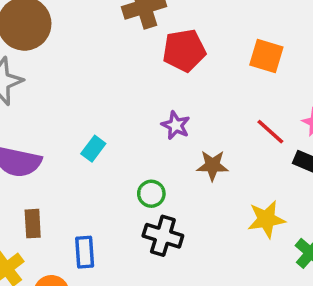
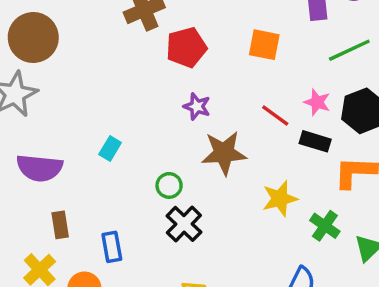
purple star: (176, 125) -> (197, 106), moved
brown star: (212, 165) -> (224, 153), size x1.5
black cross: (163, 236) -> (184, 224), turned 33

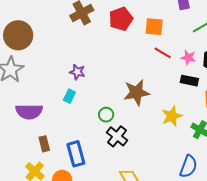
red pentagon: (186, 47) -> (121, 19), moved
purple star: (197, 106) -> (77, 72), moved
red line: (275, 116) -> (163, 53), moved
blue rectangle: (112, 247) -> (76, 154), size x1.4

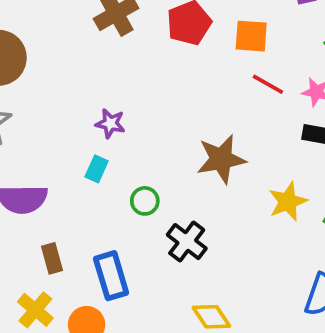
green circle: (106, 115) -> (145, 201), moved

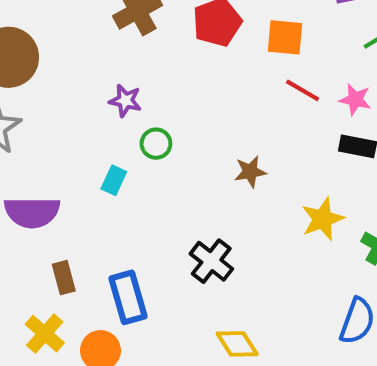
purple star: (110, 123) -> (125, 101), moved
brown star: (221, 159) -> (250, 172), size x0.6
green circle: (145, 201) -> (156, 144), moved

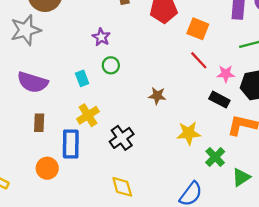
pink star: (355, 100) -> (226, 74), turned -30
cyan rectangle: (114, 180) -> (82, 78), turned -63
yellow cross: (45, 334) -> (88, 115), moved

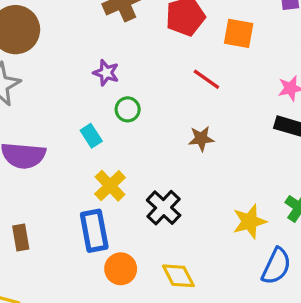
red line: (199, 60) -> (206, 79), moved
brown rectangle: (39, 123) -> (21, 238), moved
yellow star: (189, 133) -> (250, 221), moved
orange circle: (47, 168) -> (121, 269), moved

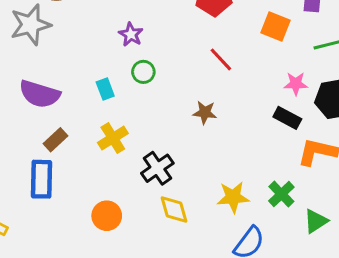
orange square: (239, 33) -> (276, 26), moved
blue rectangle: (94, 231) -> (42, 179), moved
brown rectangle: (21, 238) -> (55, 140), moved, turned 45
yellow diamond: (178, 276) -> (174, 209), moved

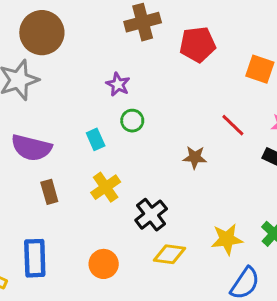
red line: (221, 59) -> (233, 125), moved
brown rectangle: (55, 140) -> (49, 192), turned -60
blue rectangle: (42, 179) -> (35, 258), moved
yellow diamond: (174, 209) -> (169, 254), turned -64

